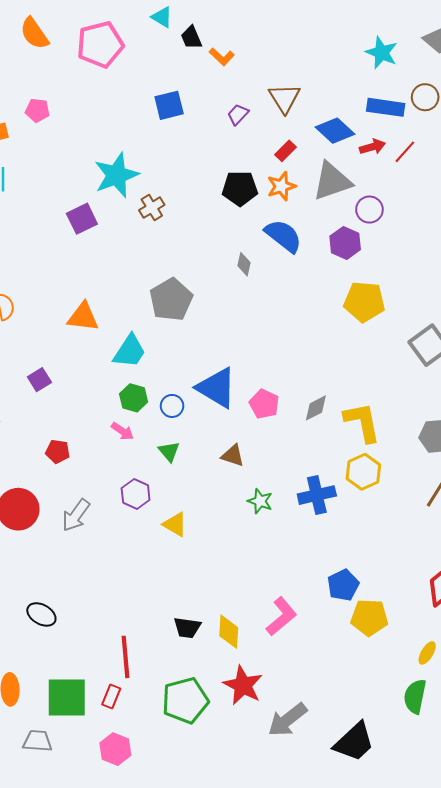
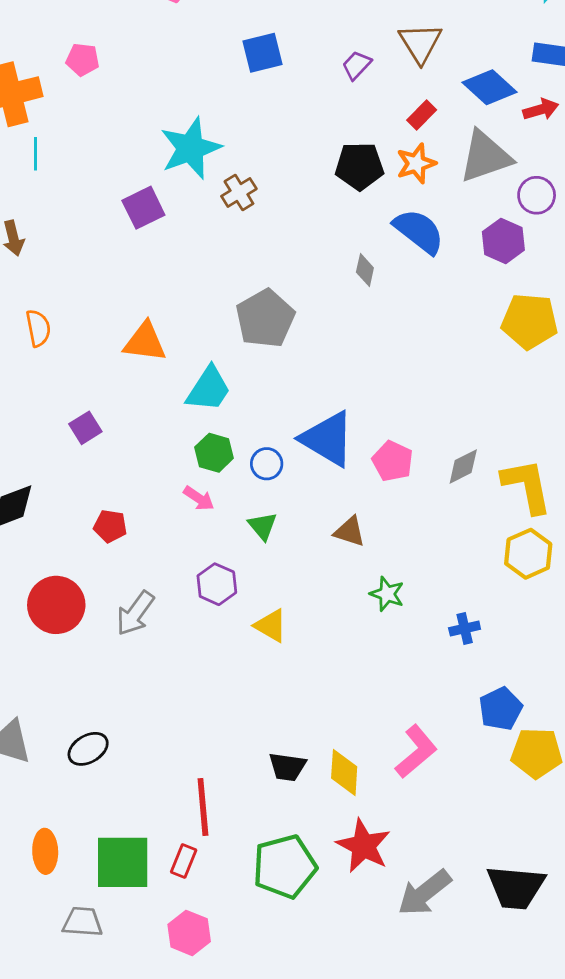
blue cross: (317, 495) -> (465, 628), moved, size x0.6
black ellipse: (41, 614) -> (88, 749), turned -60
black trapezoid: (354, 742) -> (516, 887), moved, turned 48

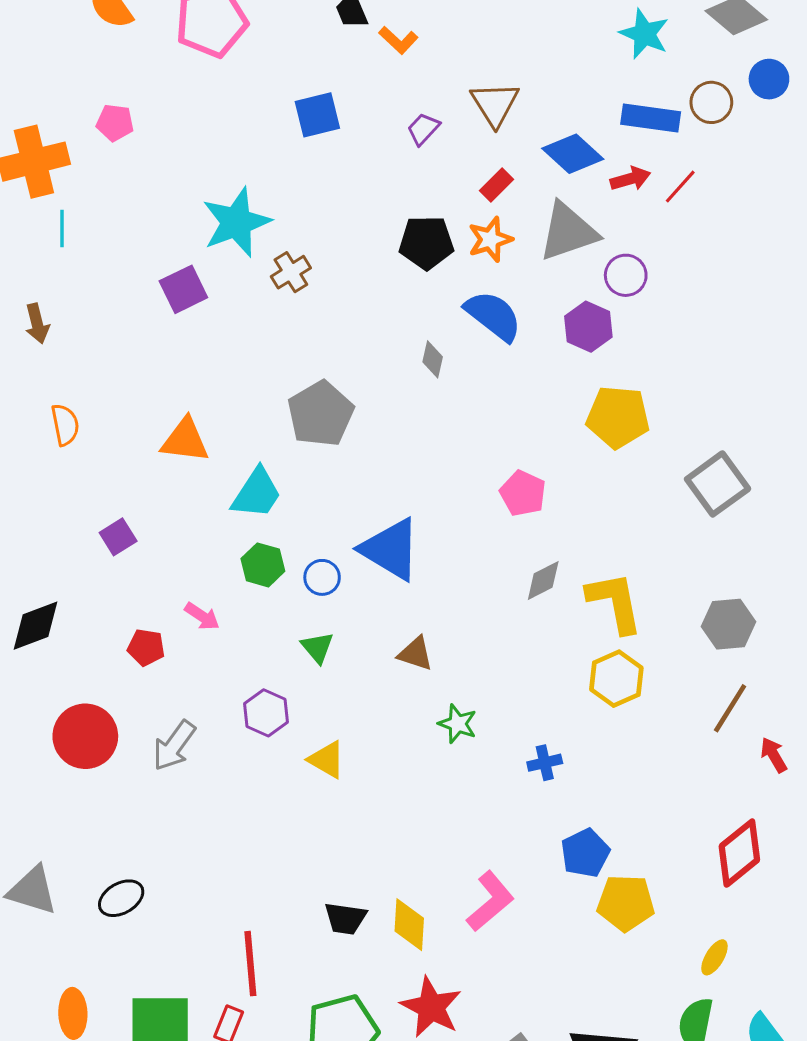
pink pentagon: (393, 461) -> (523, 493), moved
pink arrow: (199, 498) -> (202, 616), moved

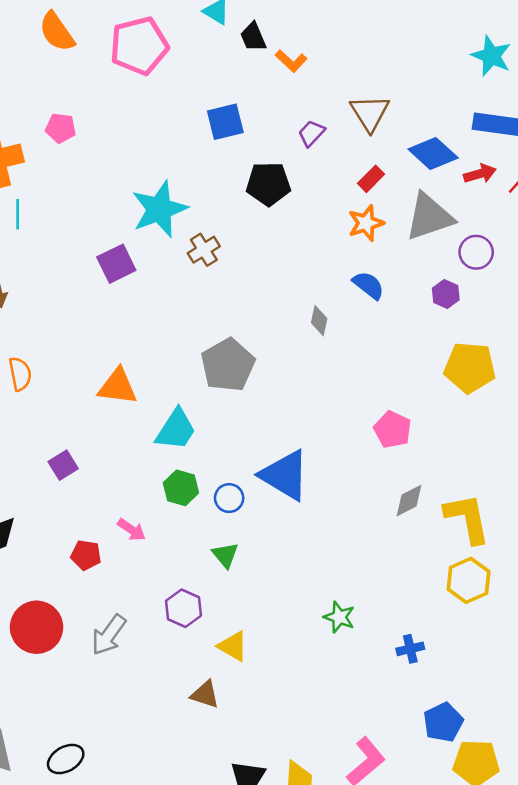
black pentagon: (426, 243) -> (268, 184), moved
blue semicircle: (493, 316) -> (368, 285), size x0.7
purple hexagon: (588, 327) -> (446, 294), size x0.7
brown triangle: (415, 654) -> (205, 694), moved

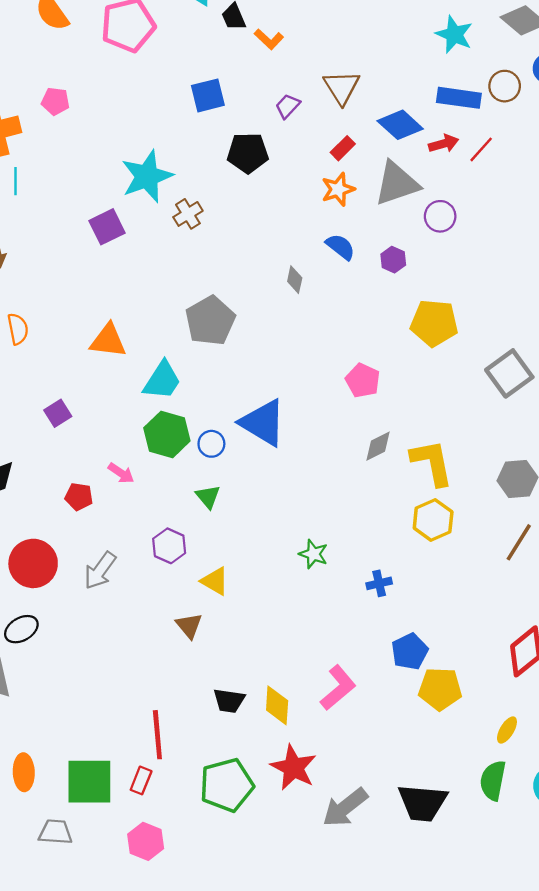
purple hexagon: (446, 294) -> (393, 260), moved
green hexagon: (181, 488) -> (167, 434), size x1.4
brown triangle: (205, 694) -> (189, 626), turned 32
black ellipse: (66, 759) -> (21, 629), moved

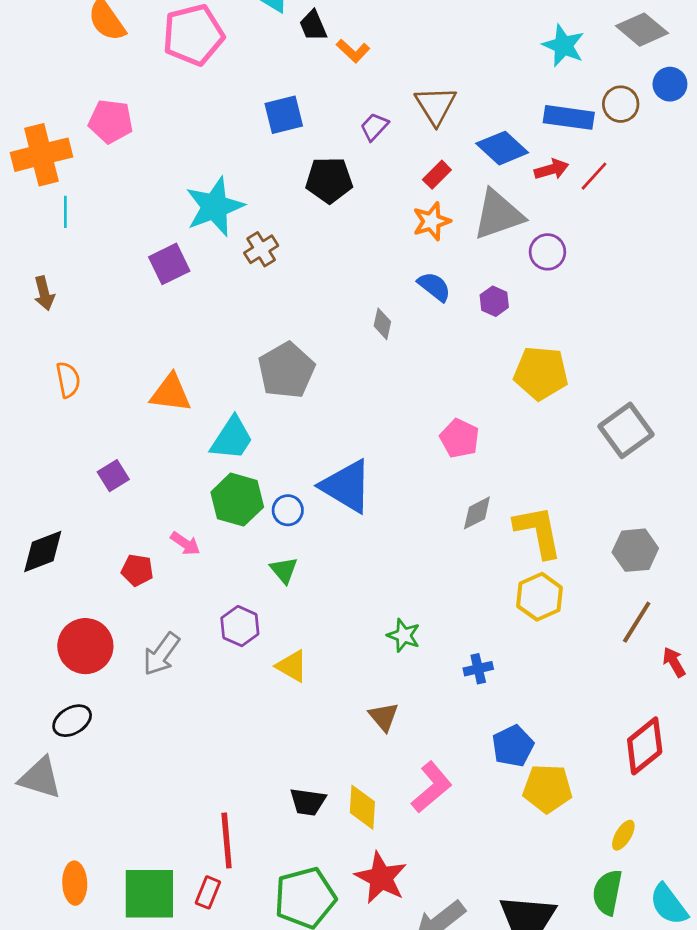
pink pentagon: (55, 101) -> (111, 121), size x1.4
brown triangle: (189, 626) -> (384, 717), moved

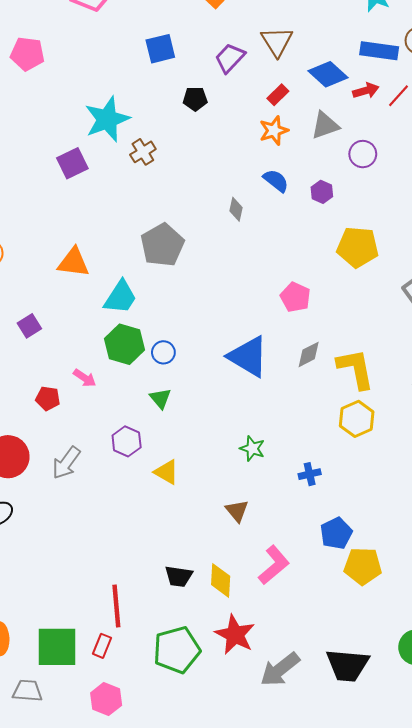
purple trapezoid: (374, 127) -> (230, 58), size x1.4
black pentagon: (329, 180) -> (195, 99), size x0.7
gray triangle: (498, 215) -> (325, 125), size x0.7
blue triangle: (346, 486) -> (248, 356), moved

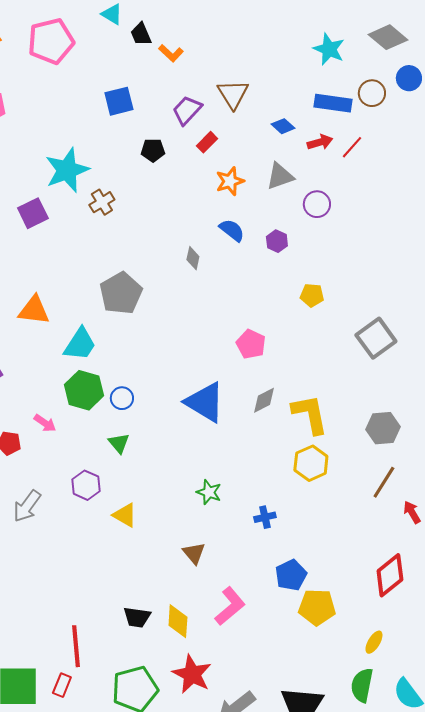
blue diamond: (328, 74) -> (283, 126), size x0.6
red rectangle: (278, 95) -> (207, 142), moved
yellow pentagon: (358, 247) -> (312, 295), size x0.6

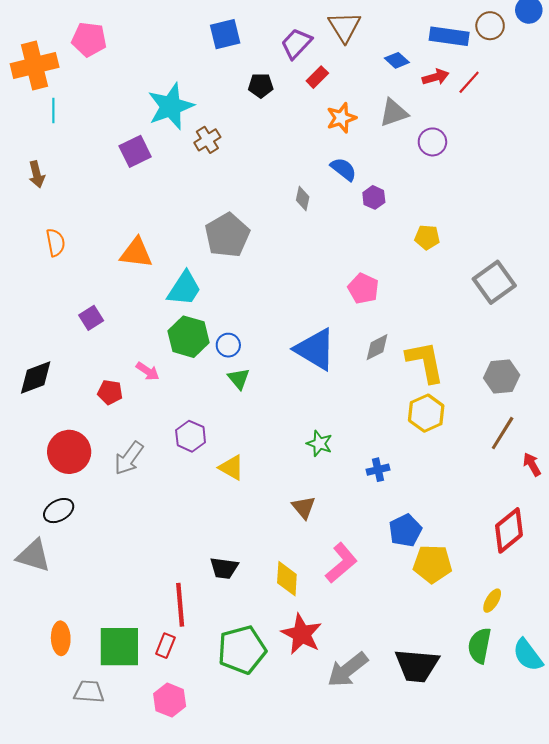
purple hexagon: (277, 241) -> (374, 197), moved
green triangle: (119, 443) -> (239, 379), moved
black trapezoid: (137, 617) -> (224, 568), moved

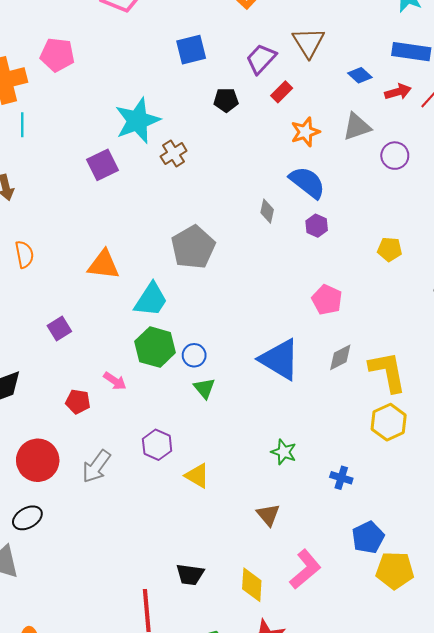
blue semicircle: (343, 169) -> (307, 182), size x1.4
purple hexagon: (374, 197) -> (317, 226), moved
blue cross: (378, 470) -> (341, 478), turned 30

